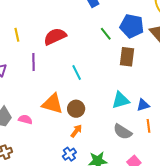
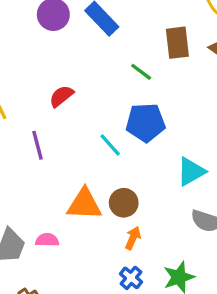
blue pentagon: (132, 26) -> (146, 122), moved
red semicircle: (55, 36) -> (61, 96), size x0.7
brown rectangle: (127, 57) -> (177, 43), moved

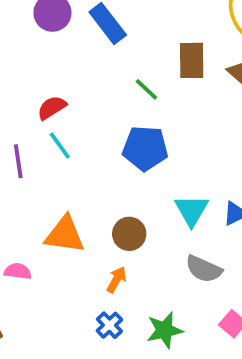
cyan line: (110, 145) -> (60, 145), moved
cyan triangle: (191, 172) -> (192, 210), turned -36
brown circle: (124, 203) -> (129, 234), moved

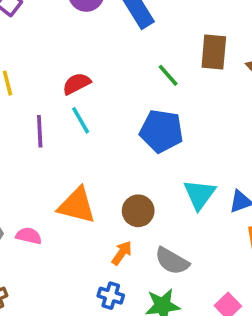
gray semicircle: (204, 269) -> (172, 261), moved
blue cross: (109, 325) -> (111, 296), turned -35

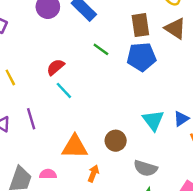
green line: (168, 75) -> (101, 49), moved
purple line: (40, 131) -> (31, 119), moved
blue pentagon: (161, 131) -> (141, 57), moved
orange arrow: (122, 253) -> (93, 173), moved

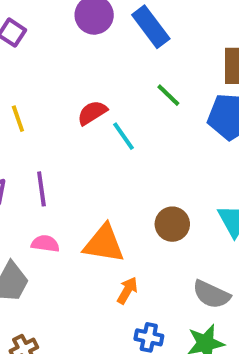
cyan line: (64, 90) -> (123, 136), moved
brown circle: (116, 141) -> (172, 224), moved
pink semicircle: (48, 174) -> (45, 244), moved

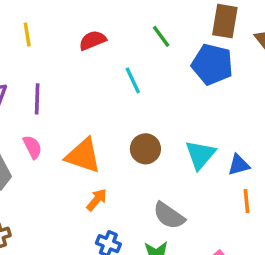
cyan line: (123, 136) -> (133, 80), moved
pink semicircle: (45, 244) -> (32, 147), turned 45

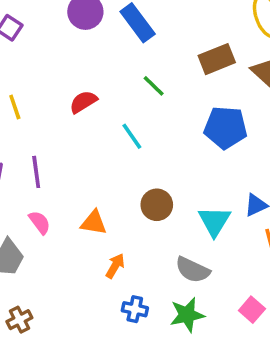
brown rectangle: (225, 21) -> (217, 59), turned 68
blue pentagon: (212, 64) -> (226, 128), moved
cyan triangle: (200, 155) -> (214, 221), moved
orange triangle: (83, 156) -> (94, 223), size x0.7

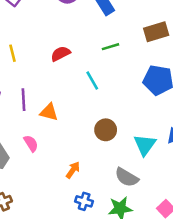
green line: (154, 86) -> (110, 47), turned -66
pink semicircle: (40, 222) -> (31, 143), moved
orange triangle: (94, 223) -> (49, 112), moved

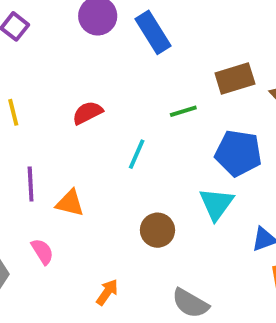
green line: (110, 47) -> (183, 111), moved
cyan line: (92, 81) -> (137, 154), turned 54
cyan triangle: (145, 145) -> (216, 204), moved

